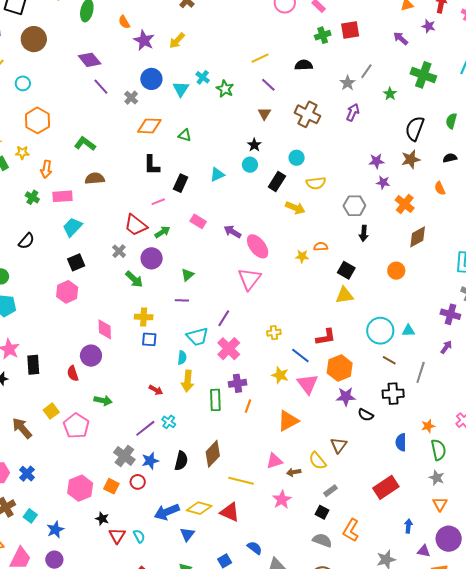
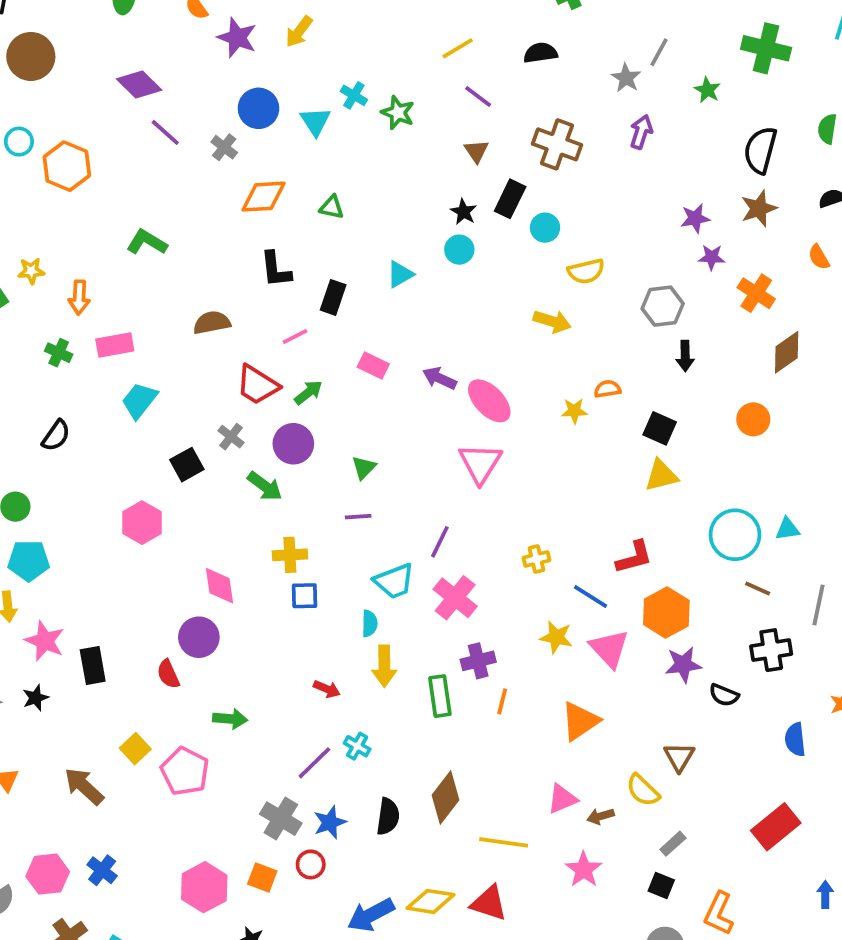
orange hexagon: (37, 120) -> (67, 166), moved
brown semicircle: (95, 178) -> (212, 323), moved
black rectangle: (277, 181) -> (510, 199), moved
black square: (76, 262) -> (187, 465), moved

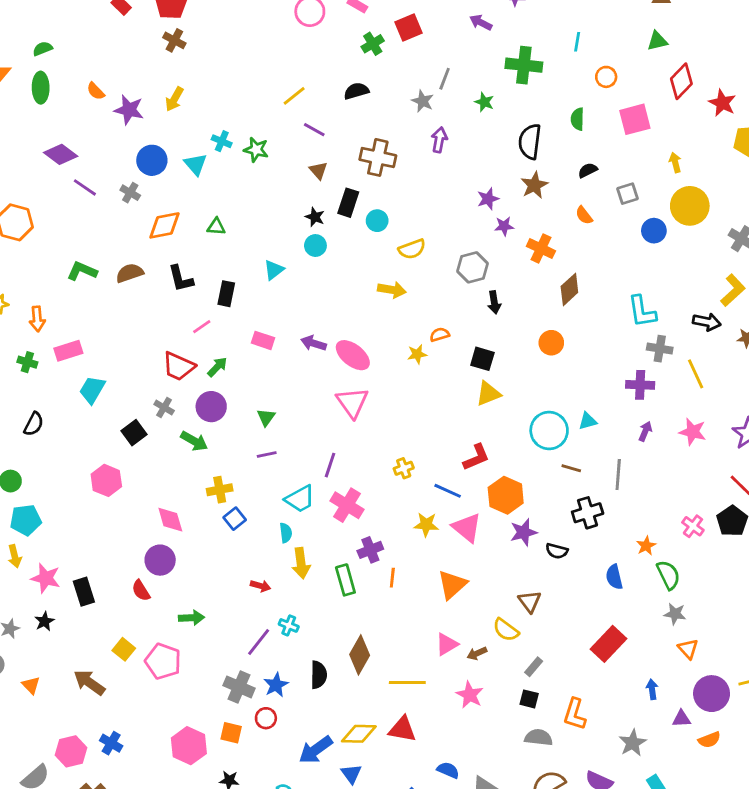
brown semicircle: (212, 323) -> (130, 273), moved
blue square: (305, 596) -> (235, 519), turned -30

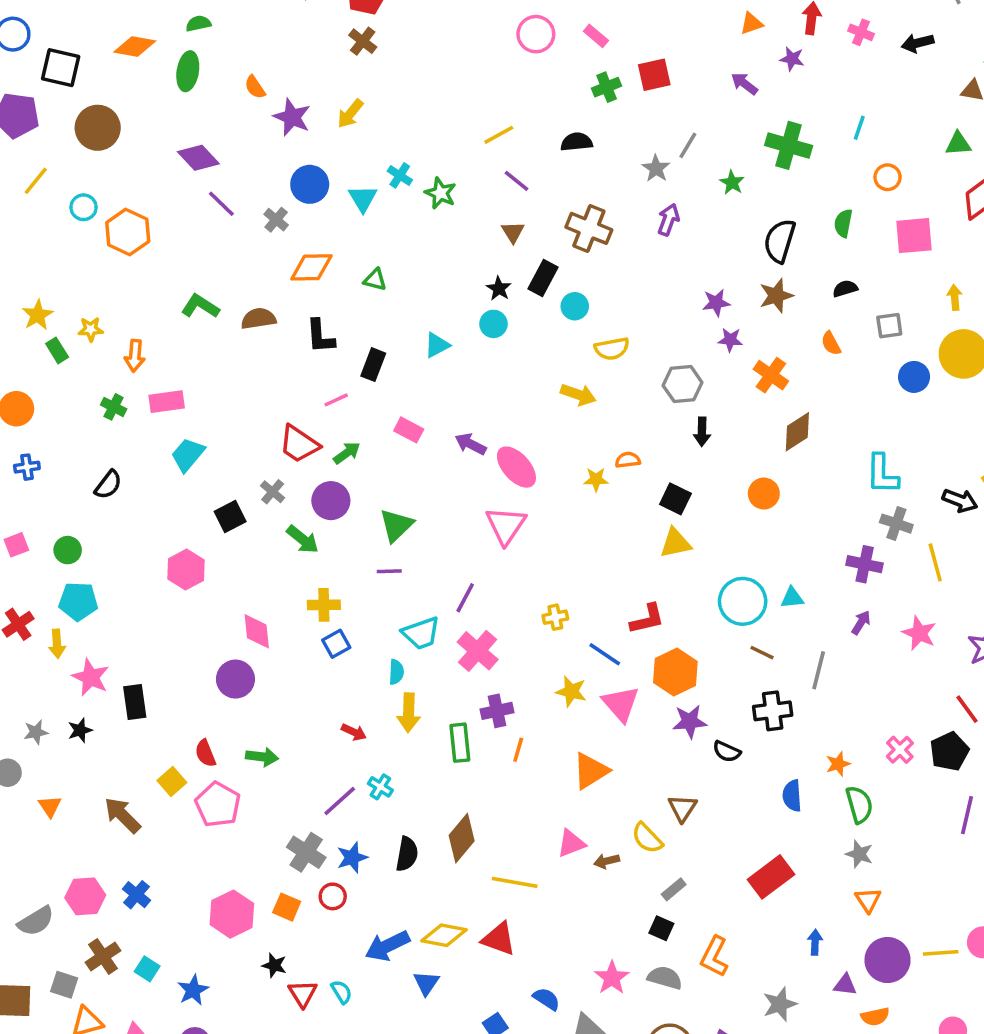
green triangle: (266, 417) -> (396, 525), size x1.5
red semicircle: (141, 591) -> (205, 753), moved
pink star: (470, 695) -> (612, 978), moved

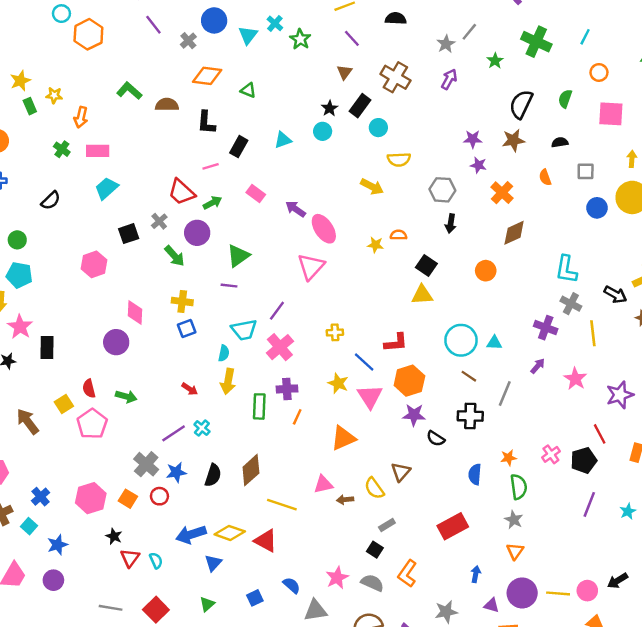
blue cross: (137, 895) -> (41, 497), moved

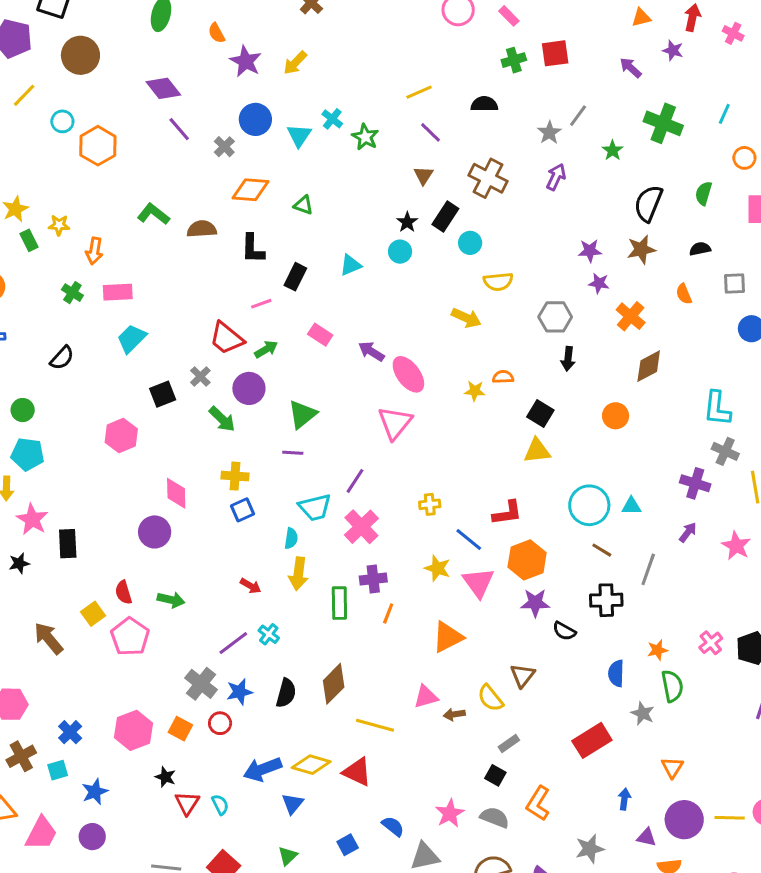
gray star: (514, 520) -> (643, 713), moved
cyan square: (29, 526) -> (58, 770), turned 35

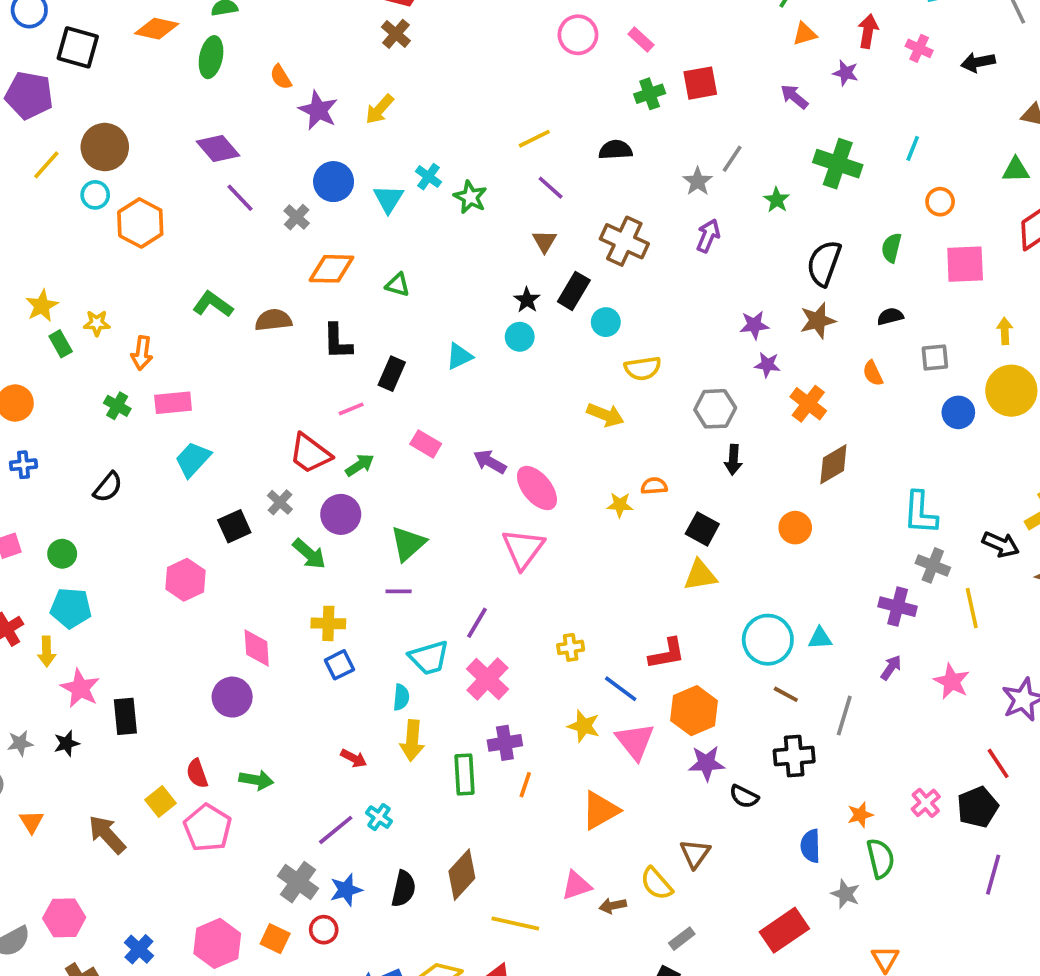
brown circle: (80, 55) -> (105, 147), moved

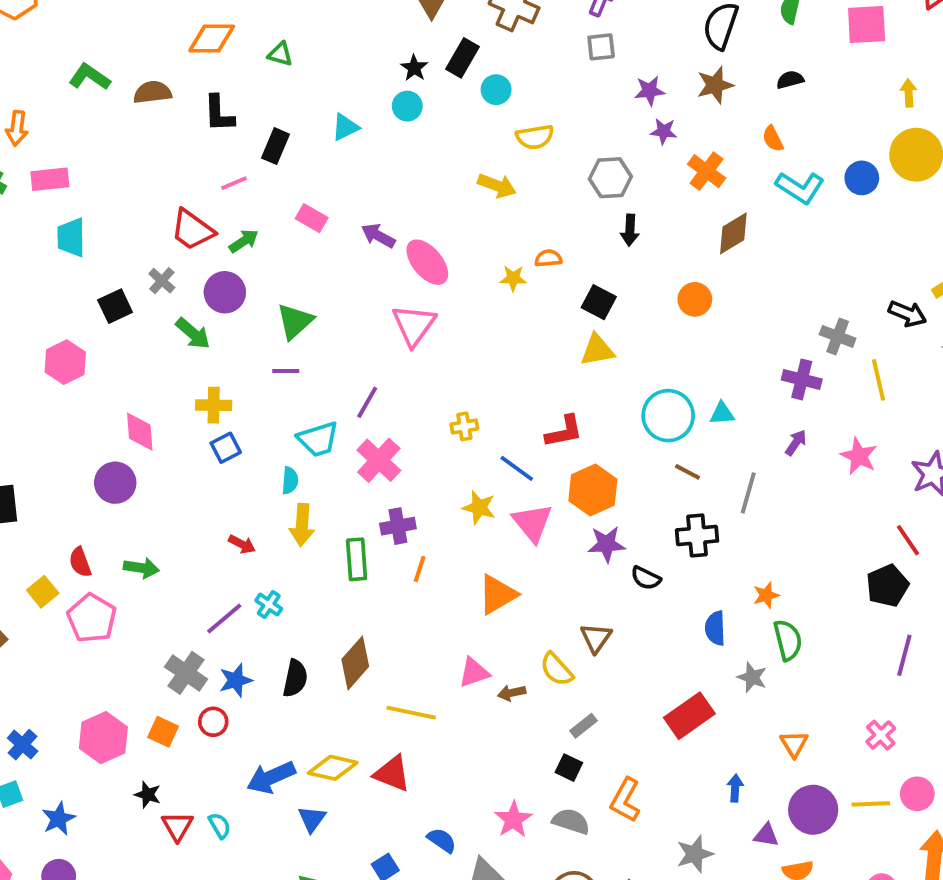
gray square: (935, 357) -> (601, 47), moved
cyan trapezoid: (193, 459) -> (71, 238), turned -42
cyan L-shape: (920, 513) -> (800, 188), moved, turned -60
pink cross: (926, 803) -> (881, 735), moved

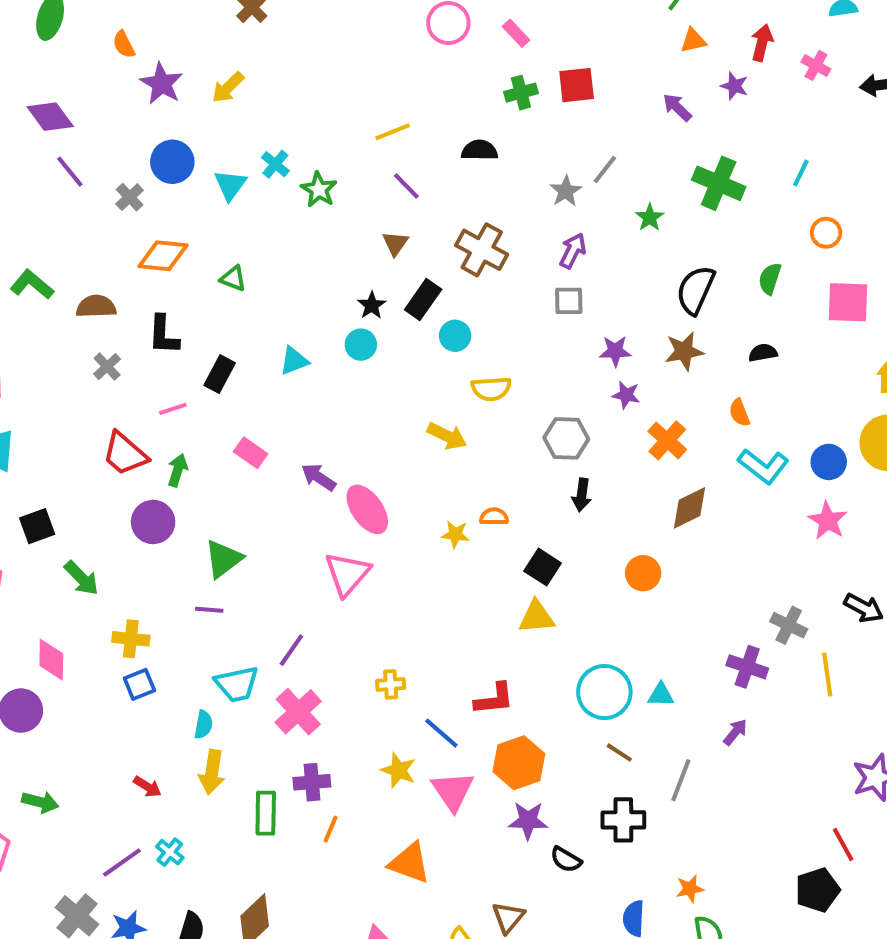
green arrow: (244, 241) -> (178, 470), turned -44
gray cross: (162, 281) -> (107, 367), moved
green arrow: (193, 333) -> (81, 578), moved
pink star: (859, 456) -> (828, 521), moved
orange triangle: (497, 594) -> (410, 863), turned 45

